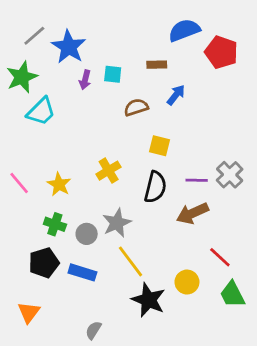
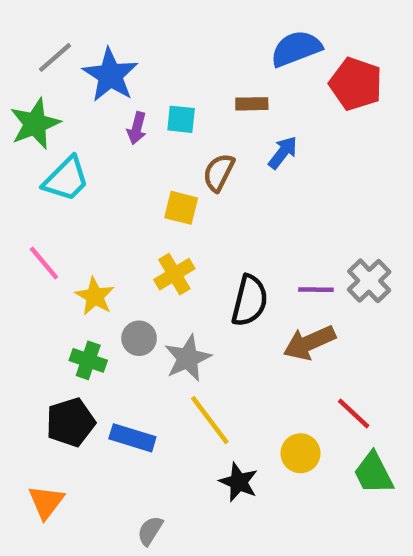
brown semicircle: (136, 107) -> (219, 172), turned -45
yellow square: (159, 146) -> (181, 208), moved
pink line: (19, 183) -> (44, 263), moved
gray circle: (87, 234) -> (139, 338), moved
black star: (148, 300) -> (239, 482), size x0.7

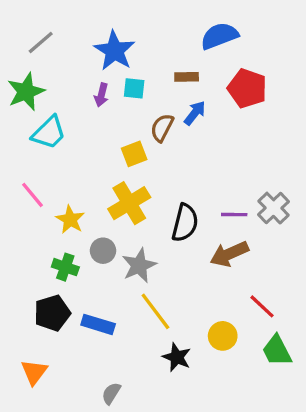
blue star: (110, 75) -> (114, 51), moved
red pentagon: (356, 84) -> (247, 88), moved
blue arrow: (283, 152) -> (195, 113), moved
yellow square: (181, 208) -> (134, 154), turned -35
yellow cross: (174, 274) -> (129, 203), size x1.4

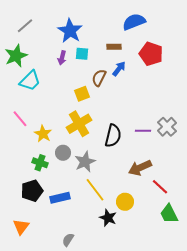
brown arrow: (229, 254) -> (140, 168), moved
blue rectangle: (98, 324) -> (60, 198), turned -30
yellow circle: (223, 336) -> (125, 202), moved

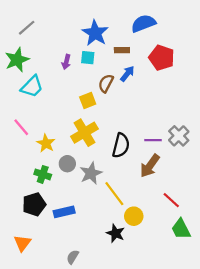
blue star: (70, 31) -> (95, 33), moved
brown arrow: (140, 168) -> (150, 166), moved, turned -30
yellow line: (95, 190) -> (114, 194), moved

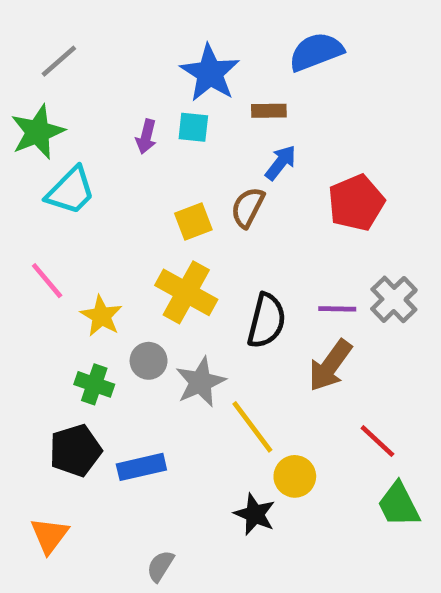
red pentagon: (162, 58) -> (356, 203), moved, turned 30
brown semicircle: (106, 83) -> (248, 207), moved
yellow cross: (84, 133) -> (186, 292), turned -30

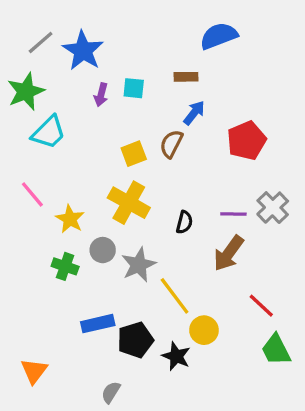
blue star: (210, 73) -> (83, 51), moved
black semicircle: (267, 321) -> (184, 222), size x0.6
black pentagon: (75, 450) -> (135, 340), moved

